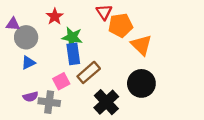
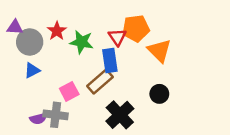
red triangle: (104, 12) -> (117, 37), moved
red star: (55, 16) -> (57, 31), moved
blue rectangle: (73, 54) -> (110, 61), moved
black circle: (141, 83) -> (159, 94), size x0.6
purple semicircle: (30, 97) -> (38, 119), moved

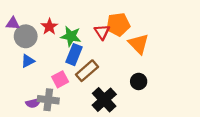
blue rectangle: (110, 61) -> (74, 55), moved, turned 30

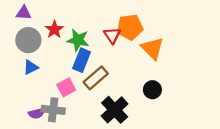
purple triangle: (13, 23) -> (24, 13), moved

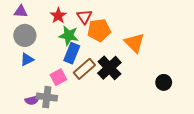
orange pentagon: (130, 27) -> (99, 30), moved
red star: (54, 29) -> (58, 16), moved
red triangle: (112, 35) -> (84, 17), moved
black circle: (152, 90) -> (164, 82), moved
black cross: (115, 110) -> (109, 68), moved

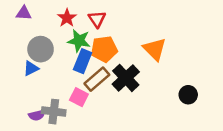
orange pentagon: (99, 30) -> (104, 49), moved
gray circle: (25, 35) -> (41, 49), moved
pink square: (58, 77) -> (79, 97), moved, turned -35

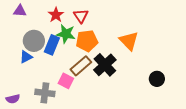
blue rectangle: (83, 61) -> (52, 45), moved
purple semicircle: (37, 115) -> (13, 99), moved

